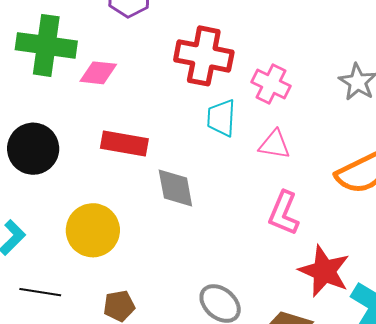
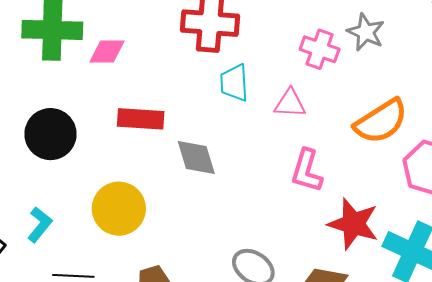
pink cross: (271, 84) -> (320, 49), moved

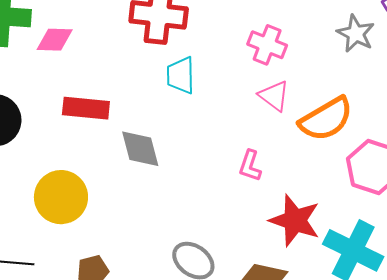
gray star: (366, 32) -> (356, 34), moved
pink triangle: (290, 103) -> (274, 96), moved, turned 32
pink L-shape: (307, 171) -> (250, 166), size x0.7

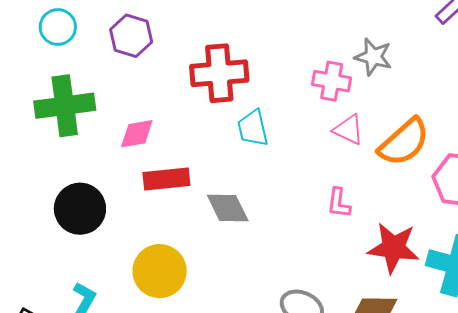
gray star: (356, 34) -> (373, 57), moved
pink diamond: (55, 40) -> (137, 134), moved

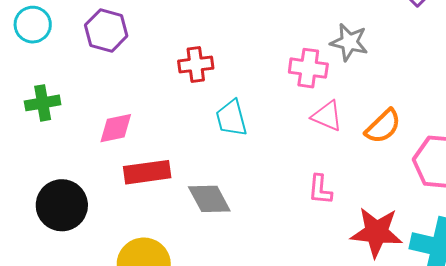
red cross: (219, 73) -> (196, 65), size x0.6
green cross: (65, 106) -> (43, 103), size x0.6
orange semicircle: (404, 142) -> (383, 126), size x0.7

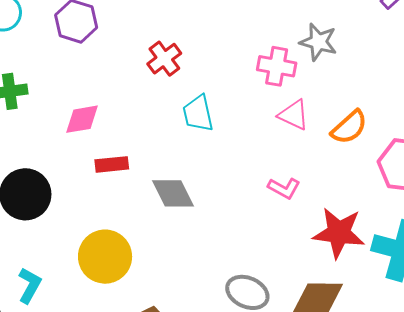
red cross: (196, 65) -> (164, 59), turned -32
red rectangle: (147, 172) -> (112, 164), size x0.7
pink L-shape: (320, 190) -> (284, 188), turned -68

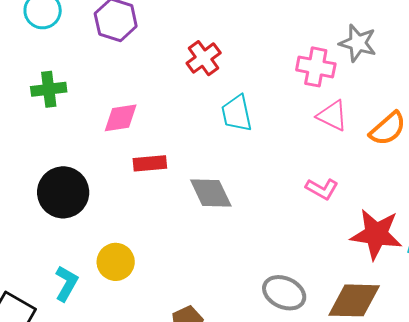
yellow circle: (105, 257) -> (116, 262), moved, size x0.7

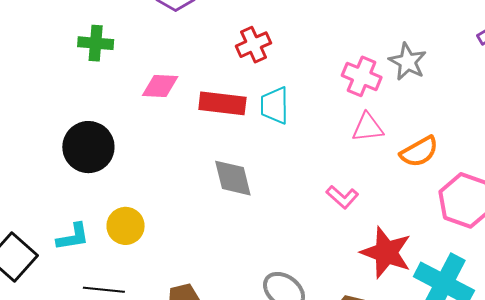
pink triangle: (332, 116) -> (368, 127), turned -44
red rectangle: (150, 163) -> (222, 103), moved, size x1.4
cyan L-shape: (66, 283) -> (73, 237), turned 39

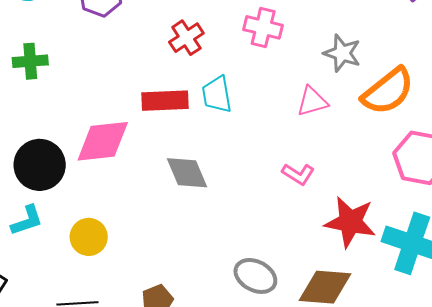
gray star: (408, 62) -> (342, 53), moved
pink cross: (362, 76) -> (263, 27), moved
pink diamond: (160, 86) -> (103, 141), moved, size x1.5
orange semicircle: (419, 152) -> (388, 91), moved, size x1.4
cyan L-shape: (73, 237) -> (27, 220), moved

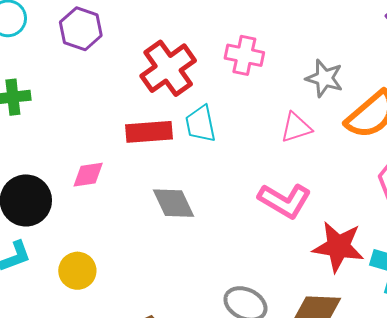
red cross: (186, 38) -> (168, 68), size x1.6
pink diamond: (103, 141) -> (88, 175), size x0.6
pink L-shape: (298, 174) -> (285, 201), size x1.6

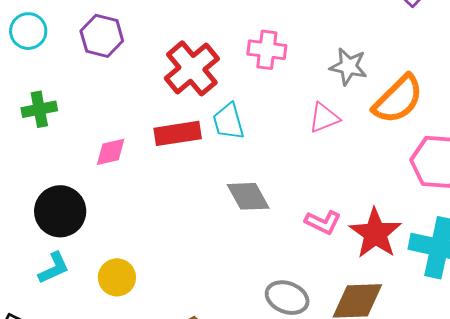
pink diamond: (88, 175) -> (111, 152), moved
pink L-shape: (285, 201) -> (323, 222), moved, size x0.7
gray diamond: (174, 203) -> (248, 196), moved
red star: (338, 247) -> (375, 233), turned 30

